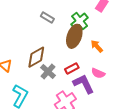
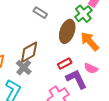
green cross: (80, 21) -> (83, 14), moved
orange arrow: (97, 46) -> (90, 41), size x1.5
gray cross: (48, 72) -> (24, 67), moved

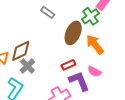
brown diamond: (29, 52) -> (21, 51), moved

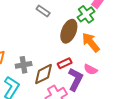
brown diamond: (21, 51) -> (43, 74), moved
gray cross: (27, 66) -> (24, 65), turned 35
purple L-shape: (79, 81) -> (75, 79), turned 50

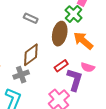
brown diamond: (43, 74) -> (31, 55), moved

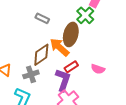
orange arrow: (83, 41) -> (59, 47), moved
purple L-shape: (75, 80) -> (63, 80), moved

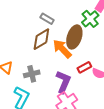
brown diamond: (41, 55) -> (41, 39), moved
red rectangle: (71, 67) -> (84, 67), moved

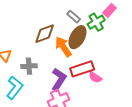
gray rectangle: (47, 19) -> (74, 17), moved
red rectangle: (84, 67) -> (82, 69), size x1.6

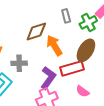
gray rectangle: (74, 17) -> (66, 16), turned 32
brown ellipse: (77, 37) -> (86, 50), moved
pink semicircle: (95, 77) -> (83, 91), moved

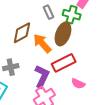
green cross: (88, 22) -> (72, 15), turned -36
brown ellipse: (86, 50) -> (63, 34), moved

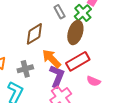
green cross: (72, 15) -> (83, 13), turned 36
orange arrow: (42, 43) -> (52, 59), moved

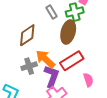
green cross: (83, 13) -> (75, 12), turned 30
gray cross: (25, 69) -> (29, 66), moved
pink semicircle: (94, 81) -> (88, 80), turned -128

